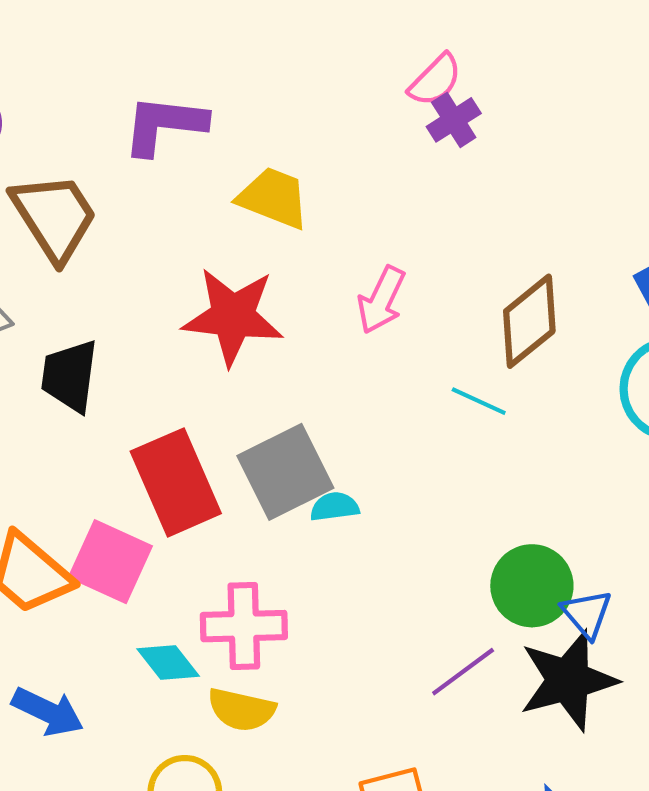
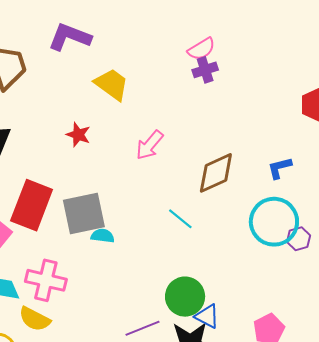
red star: (233, 316) -> (78, 135), size x0.5
cyan line: (479, 401) -> (180, 219), moved
red rectangle: (176, 482) -> (32, 205), turned 30
blue triangle: (587, 614) -> (207, 316), turned -36

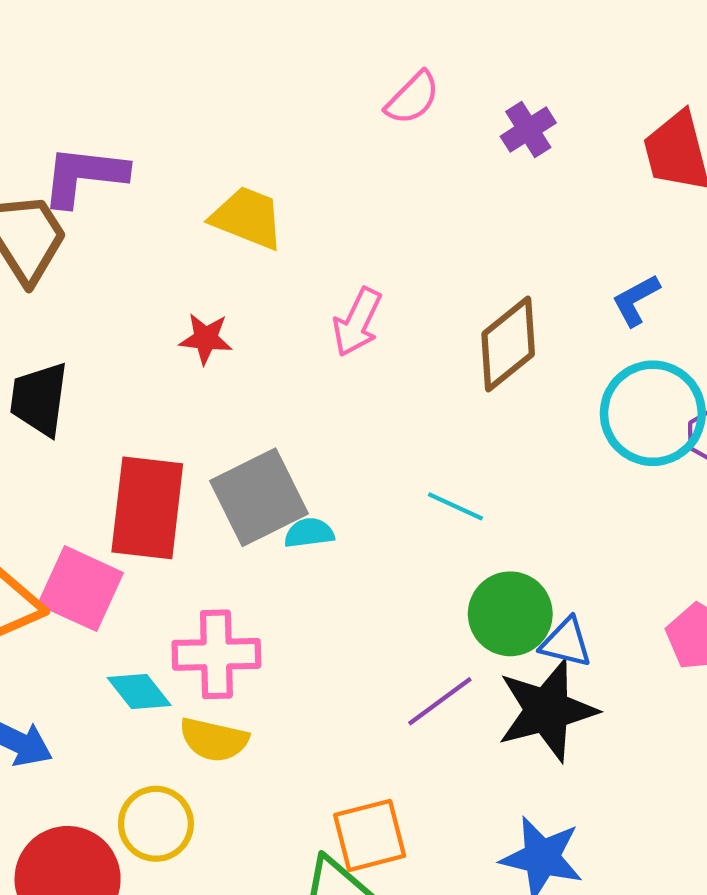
purple L-shape: (70, 37) -> (84, 176), moved
purple cross: (205, 70) -> (528, 130), moved
cyan line: (180, 219) -> (455, 506), moved

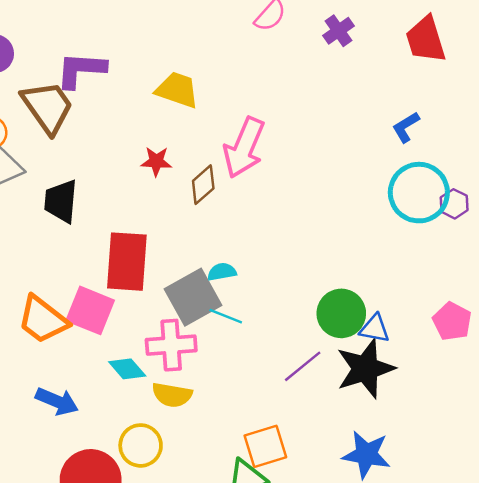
pink arrow: (357, 322) -> (244, 148), size x1.5
brown diamond: (508, 344) -> (203, 185), moved, size x0.7
gray square: (259, 497) -> (193, 297), moved
cyan line: (455, 506) -> (226, 316), moved

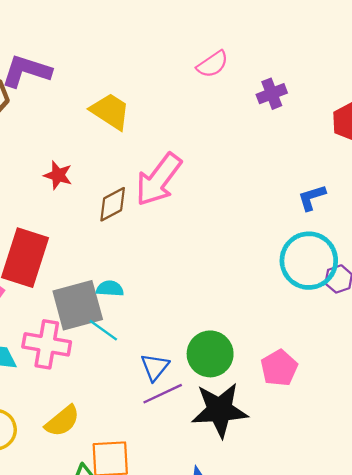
red star: (156, 161) -> (58, 175), moved
pink pentagon: (452, 321) -> (279, 368), moved
blue triangle: (375, 329) -> (155, 367), moved, turned 44
yellow semicircle: (172, 395) -> (62, 421), moved, turned -63

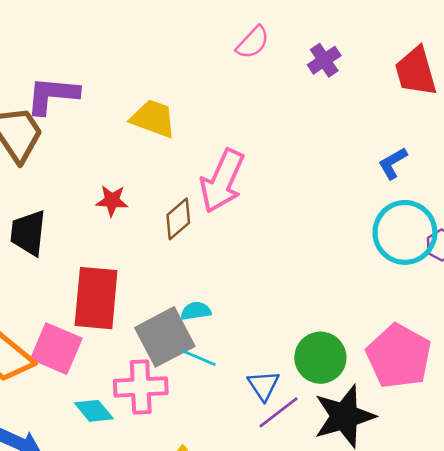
pink pentagon: (279, 368) -> (399, 356), size x1.6

